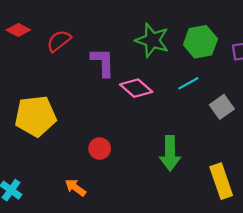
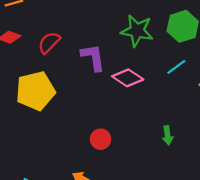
yellow pentagon: (35, 116) -> (35, 91), moved
green arrow: (170, 153) -> (167, 135), size x0.6

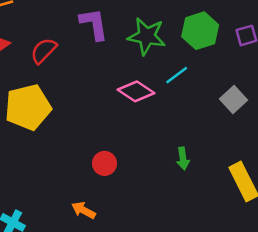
purple L-shape: (93, 57) -> (94, 24), moved
cyan line: (176, 67) -> (177, 75), moved

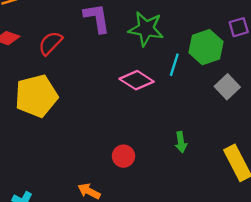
green hexagon: (200, 31) -> (206, 47), moved
cyan line: (177, 75) -> (174, 65), turned -35
red circle: (105, 163) -> (124, 156), moved

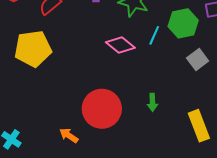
red circle: (124, 156) -> (102, 109), size x2.0

